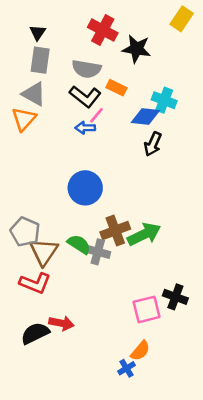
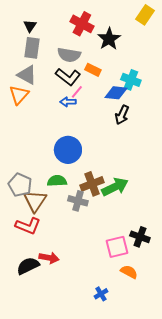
black star: (137, 49) -> (109, 39), turned 30
green semicircle: (79, 244) -> (57, 181), moved, turned -36
orange semicircle: (140, 351) -> (129, 272), moved, turned -102

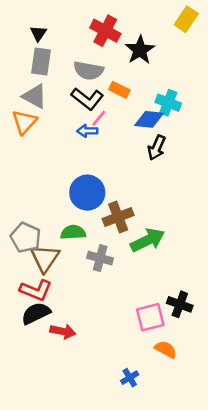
brown cross: (92, 184) -> (118, 217), moved
black semicircle: (28, 266) -> (36, 313), moved

